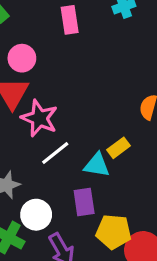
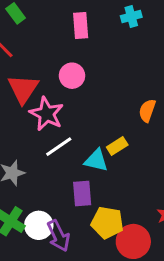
pink circle: (22, 58) -> (72, 76), moved
white circle: (36, 215) -> (39, 225), moved

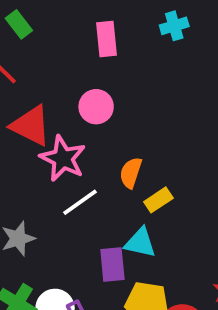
red triangle: (23, 89) -> (31, 126), turned -36
orange semicircle: (147, 111) -> (131, 173), moved
cyan triangle: (96, 160) -> (140, 243), moved

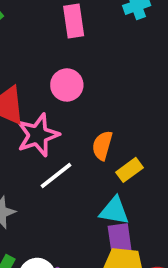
pink star: (63, 158) -> (38, 135), turned 30
purple rectangle: (112, 265) -> (120, 240), moved

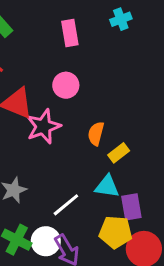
white line: (56, 175) -> (66, 205), moved
purple rectangle: (120, 240) -> (131, 207), moved

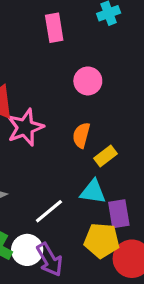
pink circle: (66, 85) -> (88, 81), moved

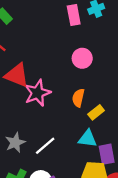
pink rectangle: (54, 28) -> (74, 15), moved
white line: (49, 211) -> (45, 146), moved

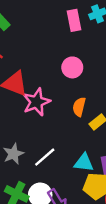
pink circle: (82, 58) -> (72, 67), moved
cyan triangle: (88, 139) -> (84, 163), moved

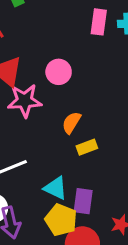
pink circle: (72, 67) -> (59, 72), moved

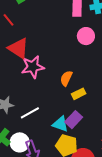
pink circle: (59, 72) -> (86, 36), moved
purple rectangle: (83, 201) -> (74, 120), moved, turned 42

